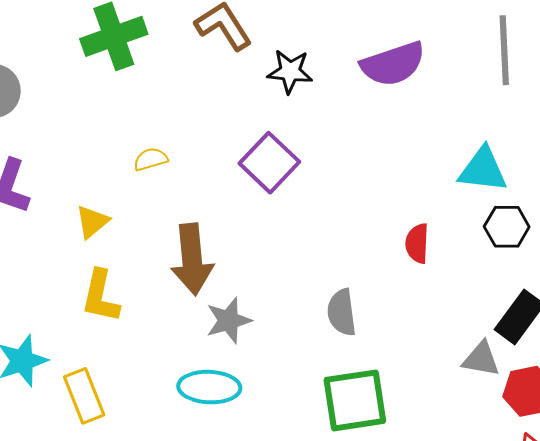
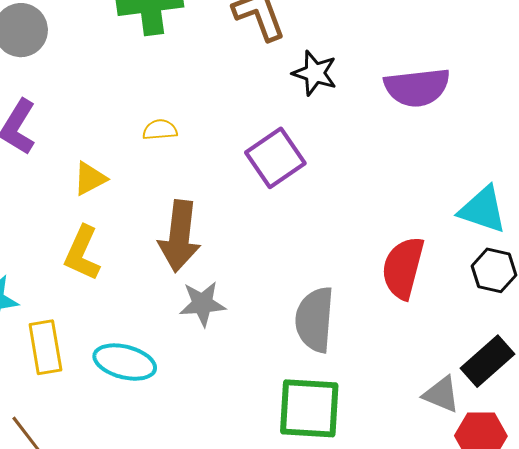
red semicircle: (417, 243) -> (403, 268), size x1.6
gray semicircle: (342, 312) -> (315, 320), size x1.4
cyan ellipse: (209, 387) -> (125, 362), moved

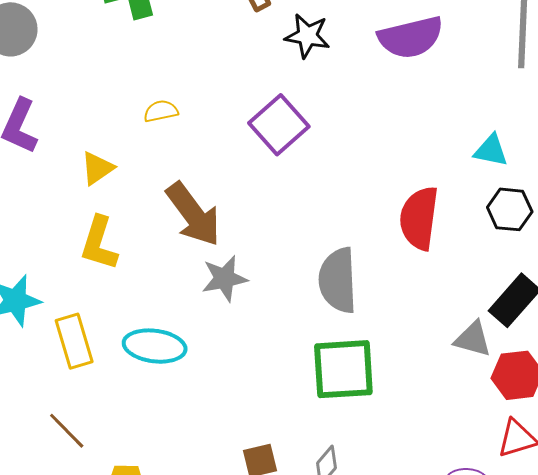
cyan triangle: (483, 210) -> (491, 151), size x0.7
brown arrow: (180, 236) -> (193, 214), turned -36

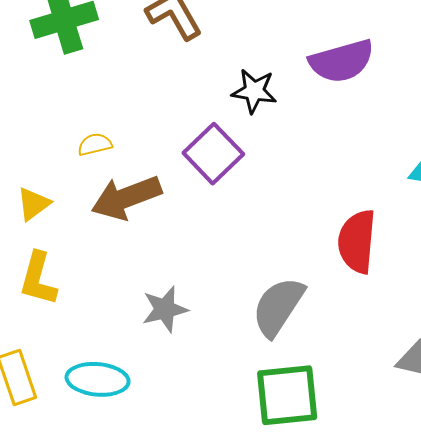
black star: (307, 36) -> (254, 91), moved
brown arrow: (193, 214) -> (126, 198), moved, turned 108
gray semicircle: (338, 280) -> (278, 307), turned 38

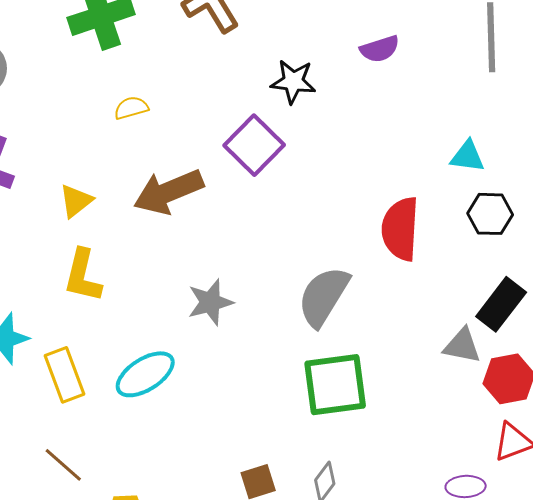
purple semicircle: (342, 61) -> (380, 49), size x0.6
yellow semicircle: (95, 144) -> (131, 108), moved
cyan ellipse: (98, 379) -> (145, 374), turned -36

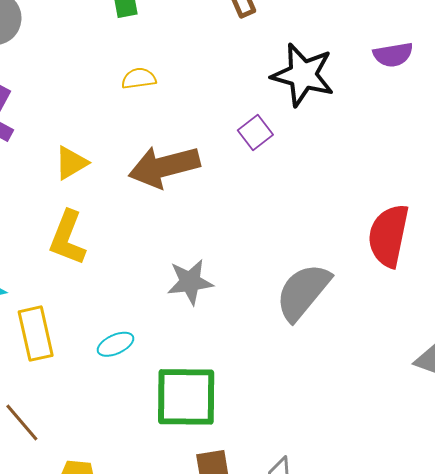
black star: (293, 82) -> (303, 75), size x1.4
purple square: (254, 145) -> (255, 132), size x0.6
cyan ellipse: (145, 374) -> (116, 344), size x0.6
green square: (335, 385) -> (186, 397), moved

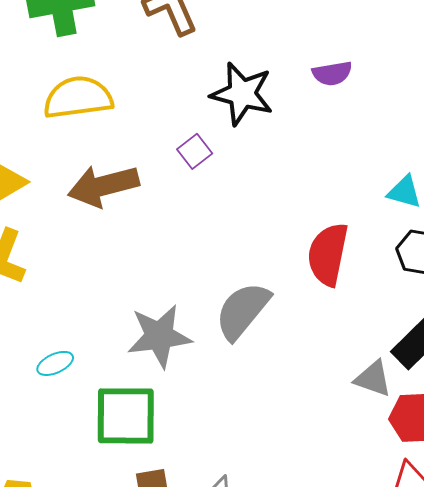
yellow semicircle: (139, 78) -> (78, 98), size x2.0
gray star: (190, 282) -> (159, 336), moved, size x1.4

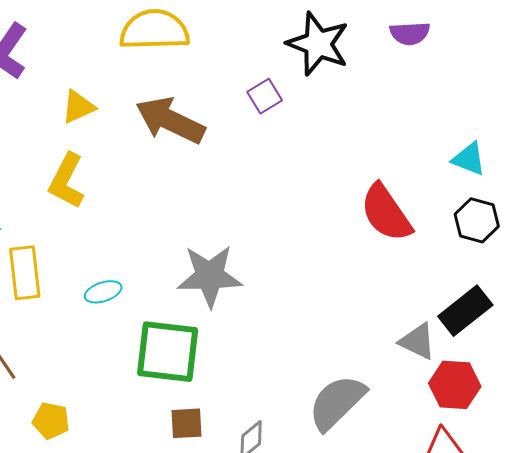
brown arrow: (103, 186) -> (170, 120), turned 34
red semicircle: (328, 254) -> (386, 213), turned -52
gray semicircle: (243, 311) -> (337, 402), moved

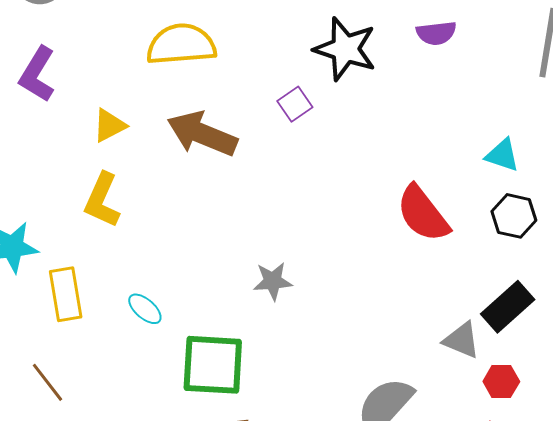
gray star: (210, 276) -> (273, 281), moved, size x0.6
cyan ellipse: (103, 292) -> (145, 309), turned 63
red hexagon: (455, 385) -> (501, 381), size x0.7

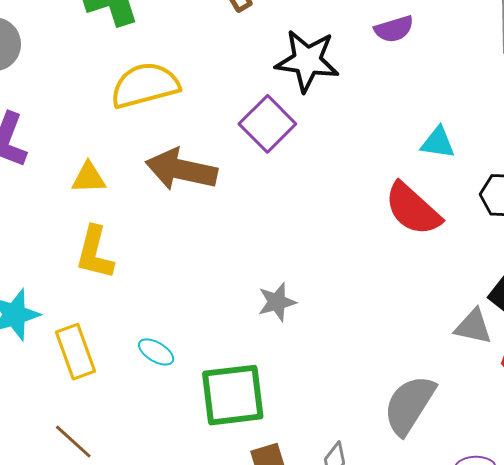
purple square: (295, 104) -> (267, 124), size x1.6
yellow triangle: (109, 125) -> (89, 178), turned 36
cyan triangle: (502, 155) -> (438, 143), moved

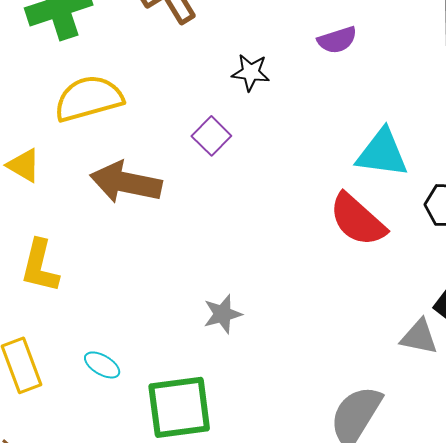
black star: (307, 61) -> (251, 72), size x0.6
purple square: (267, 124) -> (211, 136), size x0.7
cyan triangle: (438, 143) -> (382, 153), size x1.5
yellow triangle: (89, 178) -> (24, 165), moved, turned 33

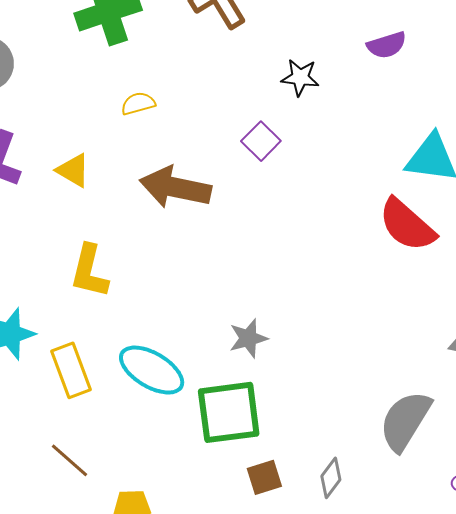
yellow semicircle: (89, 98) -> (138, 104), size x0.5
gray star: (223, 314) -> (248, 338), moved
cyan ellipse: (102, 365) -> (152, 370), size x1.8

